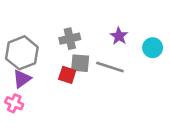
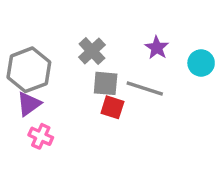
gray cross: (70, 39) -> (92, 51), turned -30
red square: (67, 75) -> (112, 107), moved
pink cross: (14, 103) -> (41, 136), moved

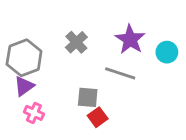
purple star: (157, 48) -> (130, 39), size x1.5
gray square: (106, 83) -> (88, 97), moved
red square: (112, 107) -> (98, 117), moved, turned 36

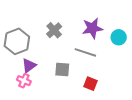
purple star: (130, 39) -> (92, 28), turned 30
purple triangle: (24, 86) -> (29, 65), moved
red square: (98, 117) -> (90, 84), moved, turned -32

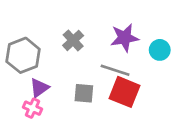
red square: (90, 84) -> (125, 92), moved, size x1.6

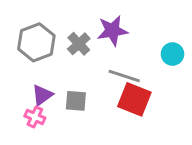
purple star: (125, 38) -> (112, 31), moved
gray hexagon: (23, 55) -> (36, 42), moved
gray square: (84, 93) -> (76, 101), moved

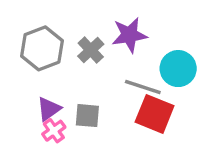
cyan circle: (172, 54) -> (178, 69), moved, size x1.4
pink cross: (35, 117) -> (54, 131), moved, turned 30

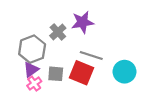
gray hexagon: (42, 48) -> (32, 49), moved
cyan circle: (178, 69) -> (125, 72), moved
red square: (155, 114) -> (82, 73), moved

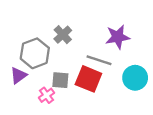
purple star: (83, 22) -> (118, 37), moved
purple triangle: (31, 70) -> (18, 75), moved
pink cross: (34, 84) -> (46, 95), moved

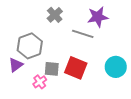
gray cross: (63, 35) -> (55, 15), moved
purple star: (118, 37) -> (98, 17), moved
gray line: (99, 60) -> (83, 34), moved

